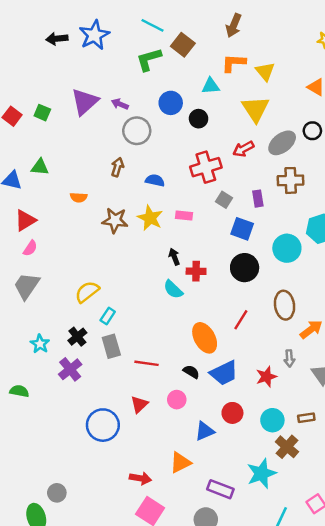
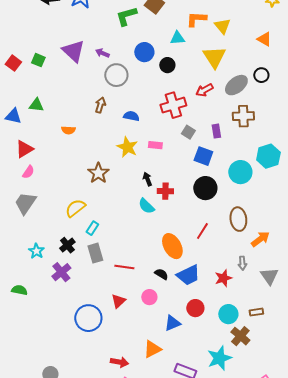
purple triangle: (85, 102) -> (73, 51), turned -35
brown star: (115, 220) -> (98, 173), moved, turned 30

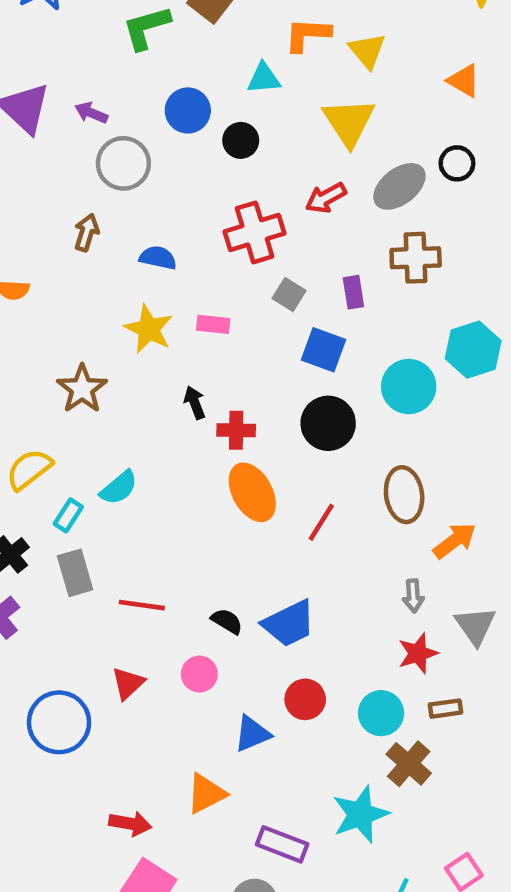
cyan semicircle: (146, 206) -> (119, 488), moved, turned -84
orange ellipse: (172, 246) -> (252, 492), moved
red star: (223, 278) -> (418, 653), moved

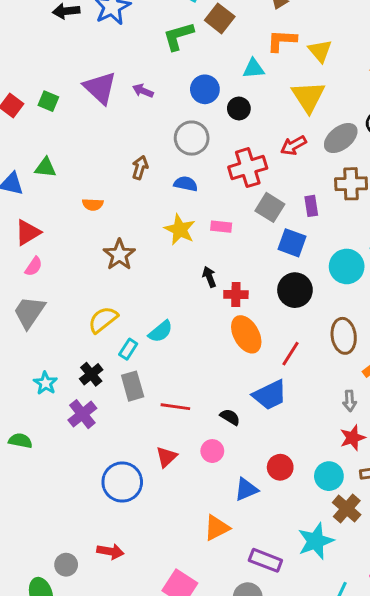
gray circle: (123, 163) -> (192, 138), moved
gray square: (289, 295) -> (270, 207), size x1.4
brown star: (82, 389) -> (119, 255), moved
blue trapezoid: (289, 623) -> (270, 395), moved
red arrow: (130, 824) -> (110, 551), moved

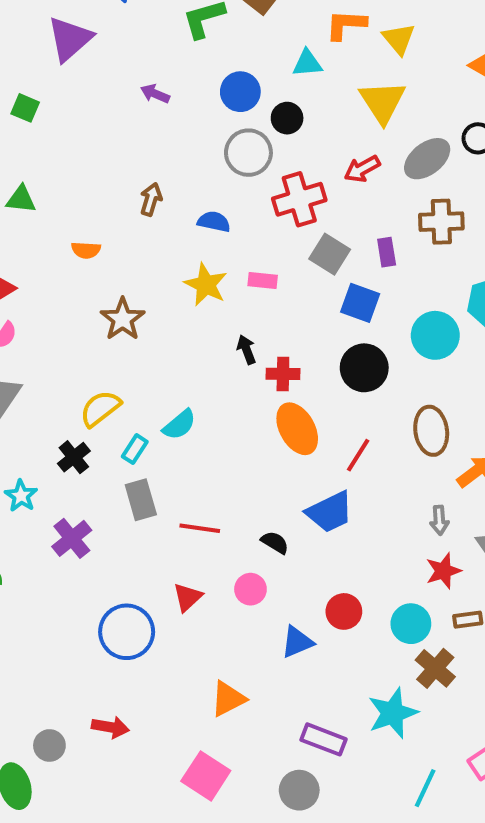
purple triangle: (100, 88) -> (70, 39), moved, turned 36
gray circle: (192, 138) -> (248, 153), moved
black cross: (91, 374) -> (74, 457), moved
orange triangle: (217, 528) -> (228, 699), moved

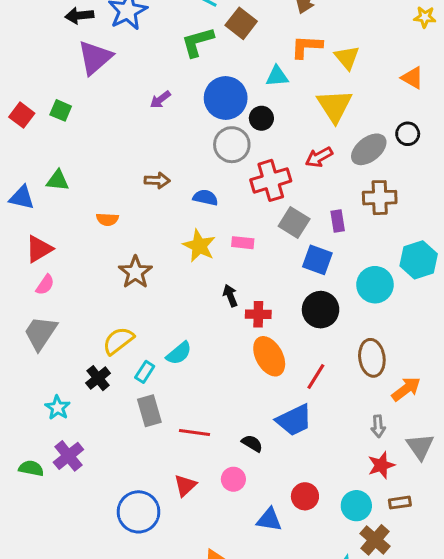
blue circle: (240, 92) -> (226, 98), size x1.4
purple arrow: (155, 94) -> (160, 100), turned -60
brown arrow: (151, 199) -> (157, 180), turned 75
purple cross: (72, 538) -> (68, 456), moved
blue triangle: (297, 642) -> (269, 520), turned 32

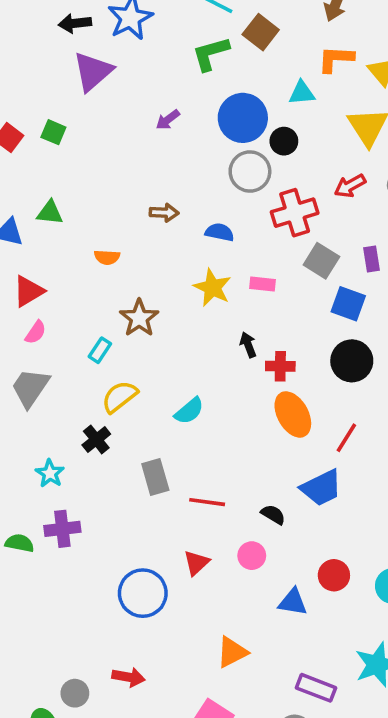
cyan rectangle: (145, 372) -> (100, 350), moved
purple cross: (68, 456) -> (62, 529), turned 32

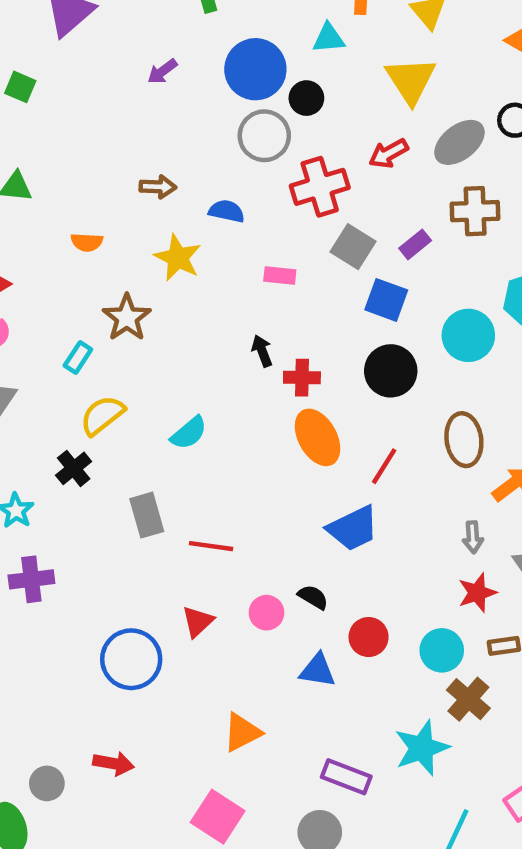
purple rectangle: (371, 259) -> (415, 244), turned 60
yellow star: (212, 288) -> (178, 258), moved
black semicircle: (273, 515) -> (313, 597), moved

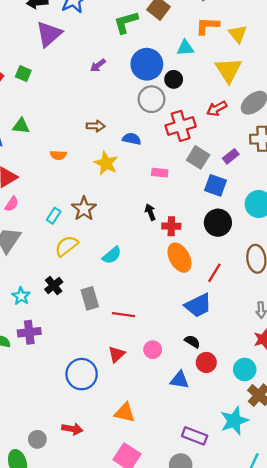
brown star: (127, 318) -> (84, 209), moved
black cross: (74, 468) -> (54, 286), moved
black semicircle: (313, 597) -> (192, 341), moved
orange triangle: (242, 732) -> (125, 413), moved, turned 40

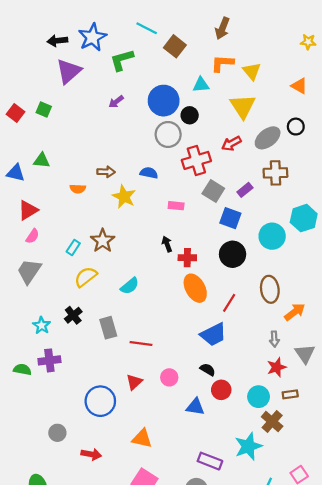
green L-shape: (126, 22) -> (122, 60), moved
brown arrow: (96, 126) -> (106, 172), moved
gray circle: (37, 439) -> (57, 433), moved

